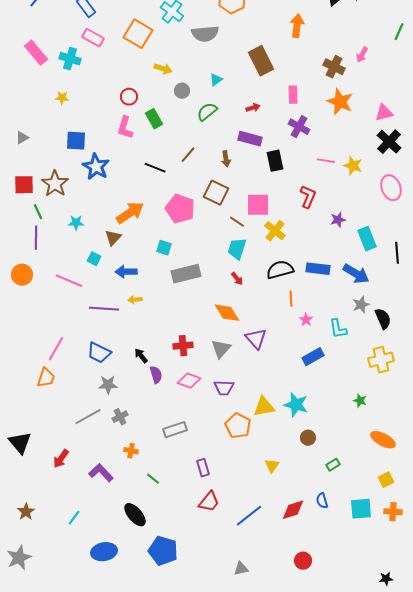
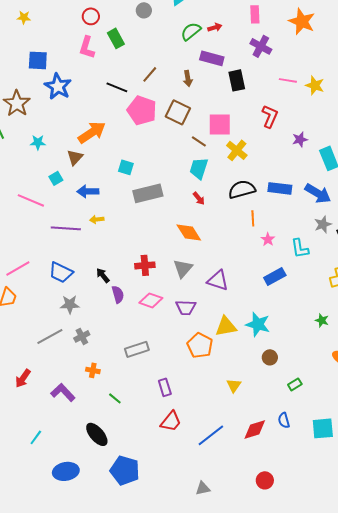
green semicircle: (207, 112) -> (191, 31), moved
pink pentagon: (180, 209) -> (142, 110), moved
cyan square: (94, 259) -> (56, 178), turned 32
purple triangle: (256, 339) -> (218, 280), moved, turned -30
pink line: (56, 349) -> (18, 268), turned 30

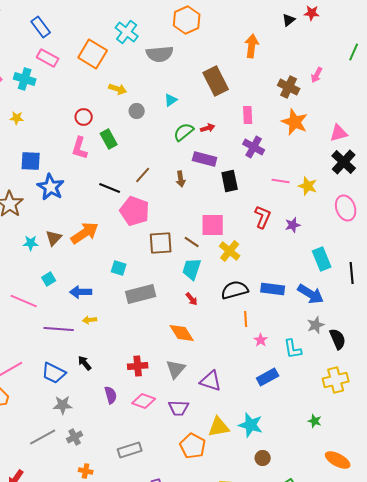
brown square: (178, 112) -> (161, 243), moved, turned -30
purple star: (300, 139) -> (293, 225), moved
brown triangle: (75, 157) -> (54, 238), moved
black arrow: (103, 275) -> (85, 363), moved

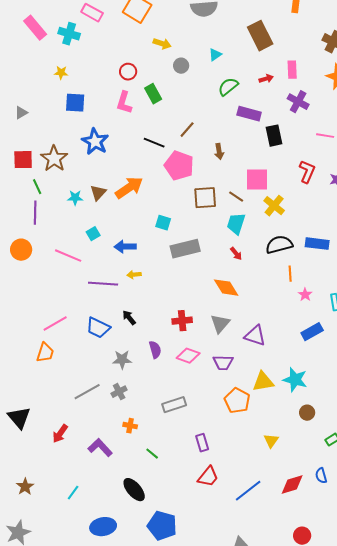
red arrow: (208, 128) -> (266, 79), moved
blue square: (31, 161) -> (75, 103), moved
brown arrow: (181, 179) -> (219, 152), moved
gray star: (63, 405) -> (122, 360), moved

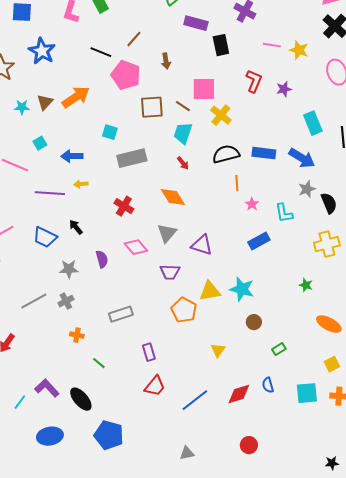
red cross: (182, 321) -> (124, 206), moved, turned 36
pink diamond: (188, 356) -> (136, 247), moved, turned 30
purple L-shape: (100, 448) -> (47, 388), moved

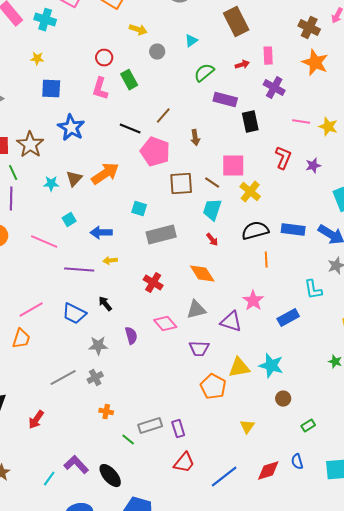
pink star: (252, 204) -> (253, 301), moved, size x1.5
gray triangle: (167, 233) -> (196, 310), turned 35
gray rectangle: (121, 314) -> (150, 426), moved

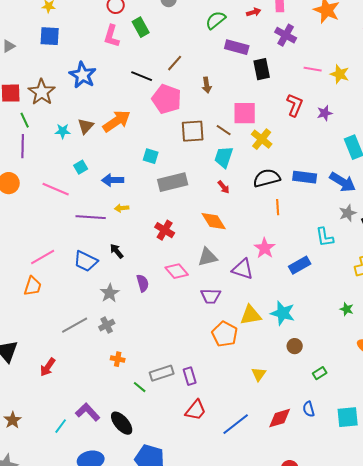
blue square: (51, 89) -> (50, 36), moved
gray star: (98, 346) -> (110, 293), turned -30

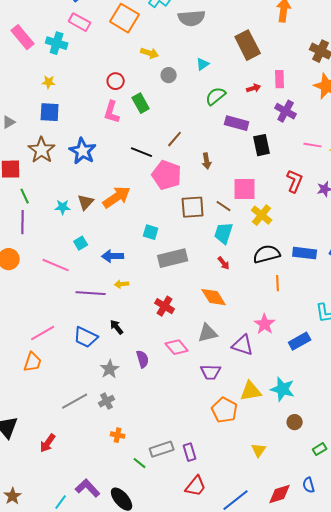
brown star: (42, 92) -> (42, 150), moved

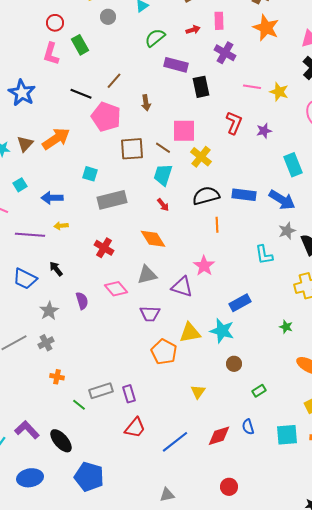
blue rectangle: (300, 341) -> (240, 303), moved

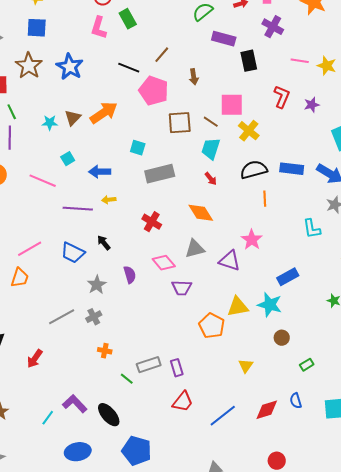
purple trapezoid: (150, 314) -> (182, 288), moved

